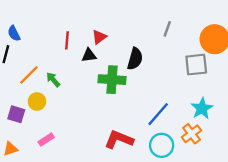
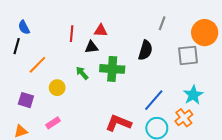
red triangle: (99, 37) -> (101, 30), turned 40
black semicircle: (135, 59) -> (145, 50), moved
green arrow: (53, 80) -> (82, 73), moved
yellow circle: (37, 101) -> (57, 88), moved

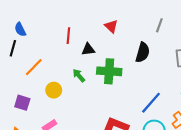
red triangle: (101, 30) -> (111, 26), moved, turned 40

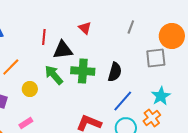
black triangle: (88, 49) -> (63, 50), size x1.5
black semicircle: (143, 52) -> (115, 72), moved
green arrow: (79, 75) -> (54, 75), size x1.5

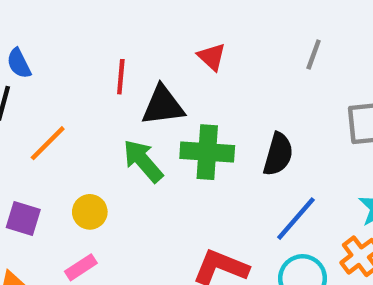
yellow circle: (30, 89) -> (90, 212), moved

